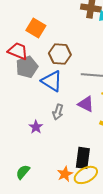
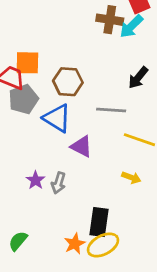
orange square: (36, 28) -> (27, 63), moved, turned -30
purple triangle: (86, 104) -> (81, 146), moved
gray arrow: (58, 112) -> (58, 183), moved

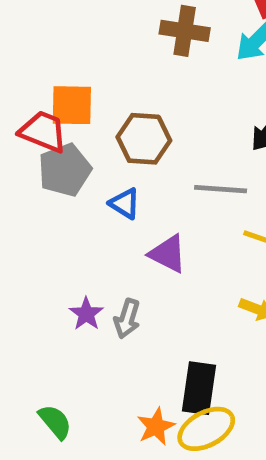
brown cross: (110, 20) -> (185, 31), moved
blue triangle: (57, 118) -> (125, 204), size x0.6
green semicircle: (18, 241) -> (55, 422), turned 100

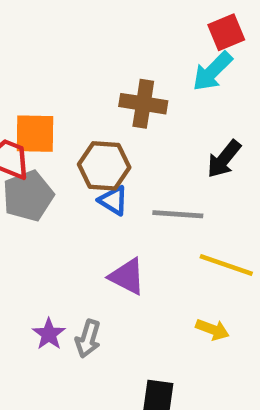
brown cross: (185, 31) -> (143, 104), moved
blue triangle: (125, 204) -> (113, 200), moved

